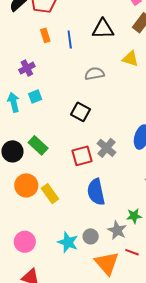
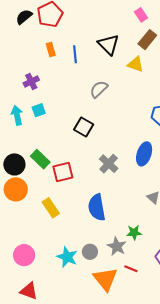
black triangle: (103, 29) -> (109, 45), turned 45
yellow triangle: (130, 59) -> (136, 64), moved
gray semicircle: (95, 74) -> (99, 89), turned -36
red square: (82, 156) -> (63, 172), moved
orange circle: (26, 185) -> (16, 189), moved

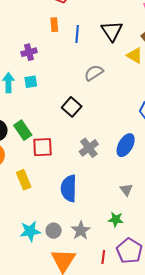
green star: (134, 233) -> (116, 219), moved
cyan star: (67, 257) -> (30, 231), turned 30
red line: (131, 269) -> (103, 257), moved, turned 64

